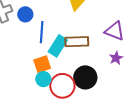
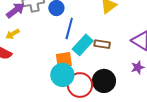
brown rectangle: (77, 42) -> (102, 44), size x0.7
cyan circle: (43, 79) -> (62, 75), size x1.5

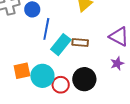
orange square: (64, 60) -> (22, 71), moved
red circle: (80, 85) -> (61, 85), size x0.7

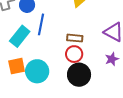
cyan rectangle: (61, 45) -> (20, 36), moved
red circle: (61, 85) -> (74, 54), moved

